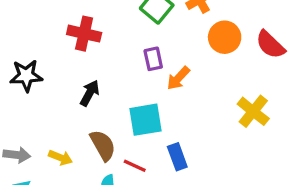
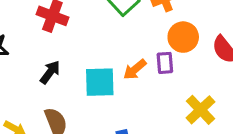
purple rectangle: (153, 59) -> (165, 63), moved
cyan square: (145, 120) -> (100, 82), moved

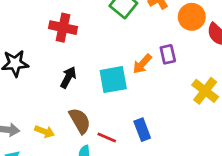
orange circle: (183, 37) -> (192, 17), moved

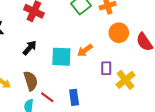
orange circle: (192, 17) -> (119, 33), moved
purple rectangle: (168, 54) -> (106, 68), moved

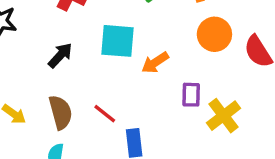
cyan square: (61, 57) -> (118, 41), moved
red line: (47, 97) -> (105, 114), moved

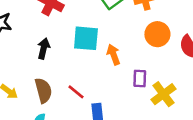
black arrow: (60, 55) -> (44, 49), turned -30
orange arrow: (155, 63) -> (113, 55), turned 102

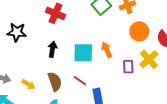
cyan square: (86, 38) -> (83, 53), moved
yellow cross: (163, 94) -> (149, 59), moved

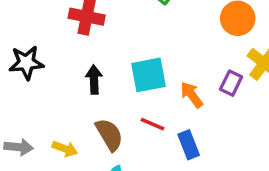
orange arrow: (107, 50) -> (192, 95), moved
purple rectangle: (128, 67) -> (231, 83), turned 40

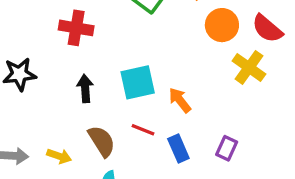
purple rectangle: (231, 83) -> (227, 148), moved

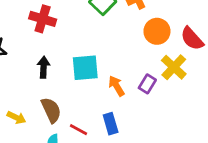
red line: (143, 130) -> (78, 130), moved
purple rectangle: (227, 148) -> (147, 84), moved

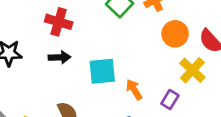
black arrow: (44, 67) -> (59, 57), moved, turned 85
purple rectangle: (147, 84) -> (170, 100), moved

